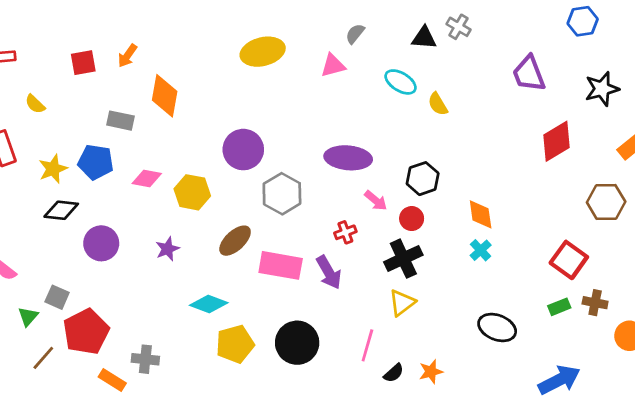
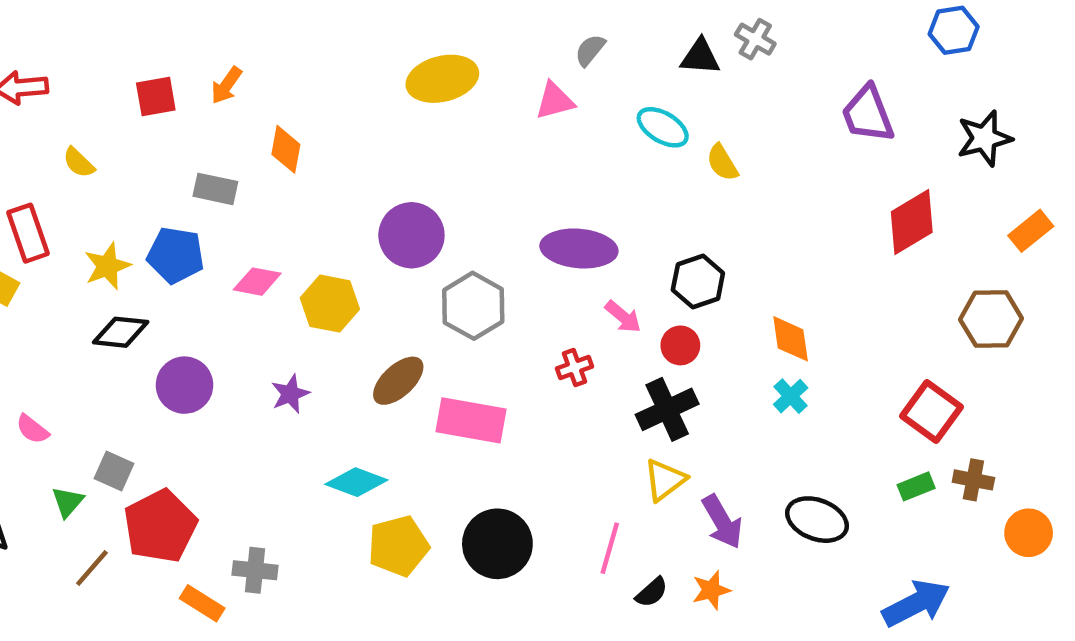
orange diamond: (165, 96) -> (286, 149), size x0.7
purple arrow: (329, 272) -> (722, 522), moved

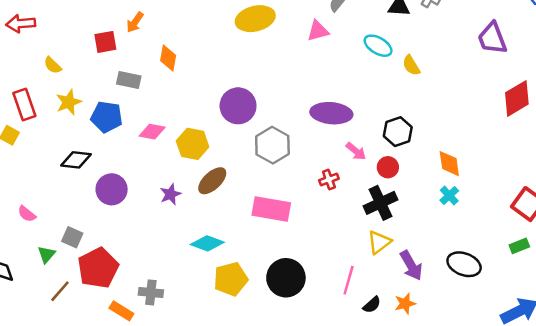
red square: (156, 96) -> (105, 42), moved
yellow star: (107, 266) -> (69, 102), moved
brown ellipse: (398, 381) -> (212, 181), moved

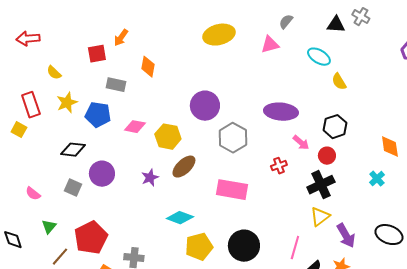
yellow semicircle: (411, 65) -> (339, 82), moved
orange diamond: (449, 164) -> (390, 147), moved
gray square: (72, 237) -> (73, 188), moved

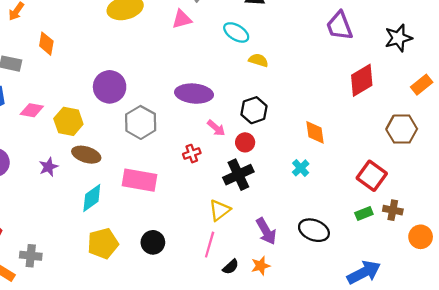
yellow semicircle: (339, 82) -> (258, 60), turned 138
brown ellipse: (184, 167) -> (86, 155), turned 60
yellow triangle: (320, 217) -> (220, 210), moved
cyan diamond: (180, 218) -> (92, 198), moved, turned -56
black circle: (244, 246) -> (153, 242), size x0.7

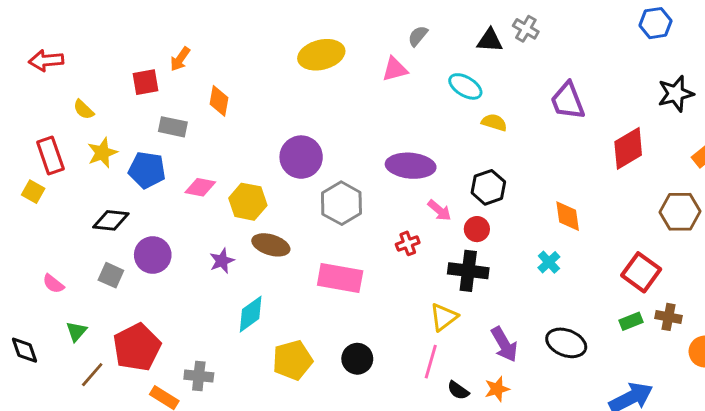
purple trapezoid: (339, 26) -> (568, 101), moved
black cross: (238, 175) -> (468, 271), turned 32
cyan diamond: (92, 198) -> (251, 314), moved
black semicircle: (231, 267) -> (458, 390), turned 77

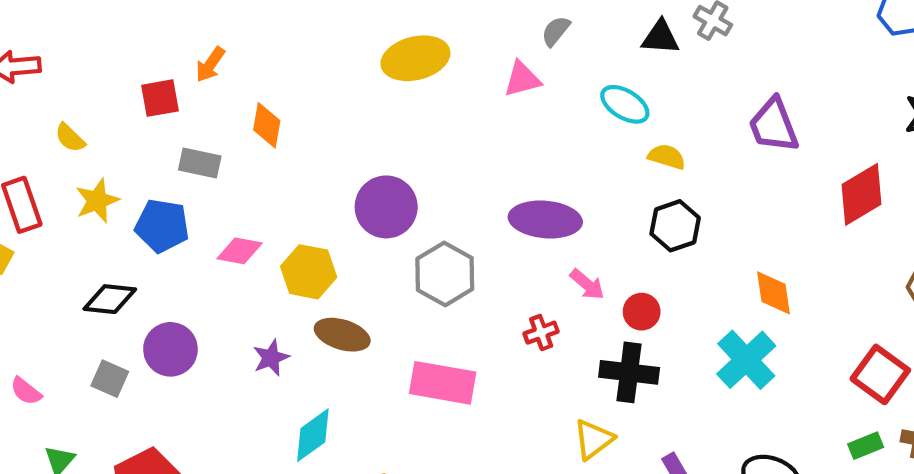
black hexagon: (488, 187) -> (675, 226), moved
cyan cross: (549, 262) -> (746, 360), size x1.8

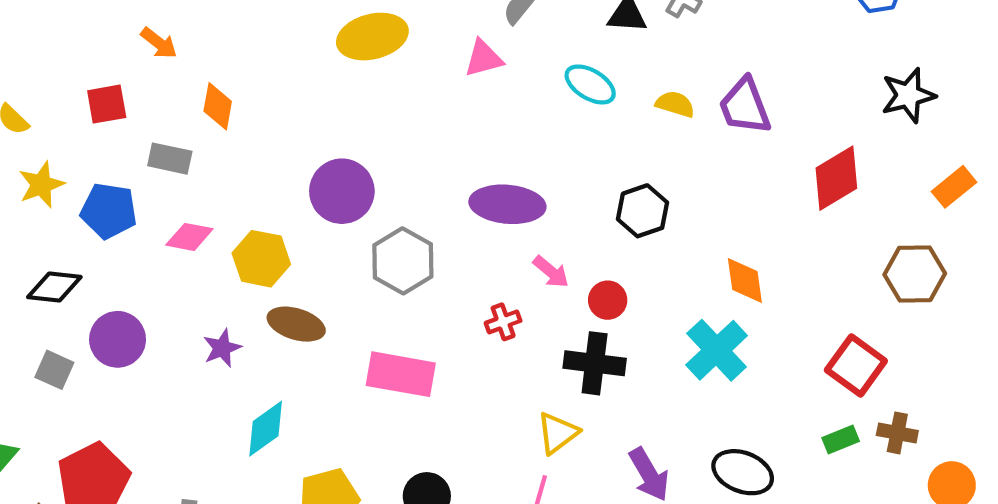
orange arrow: (210, 65) -> (159, 43), turned -87
red square: (160, 98) -> (107, 104), moved
yellow semicircle: (667, 157) -> (675, 104), moved
gray rectangle: (200, 163) -> (170, 159), moved

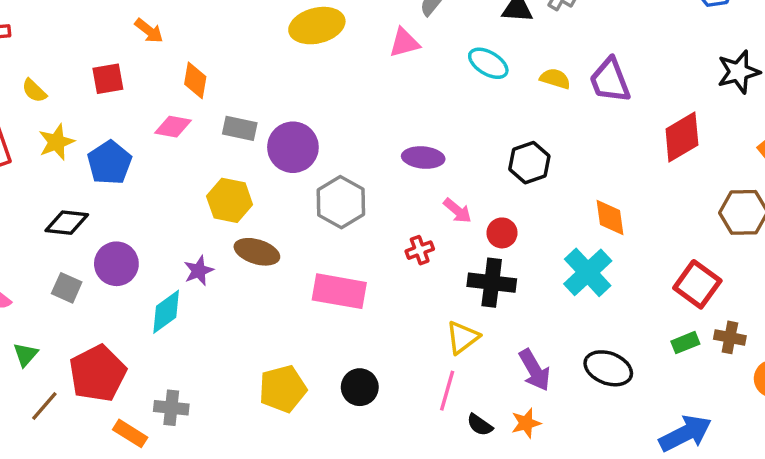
gray rectangle: (170, 159) -> (240, 128), moved
purple ellipse: (507, 204) -> (423, 158), size x0.7
blue pentagon: (109, 211) -> (110, 163), turned 30
pink diamond: (189, 237) -> (173, 127), moved
cyan diamond: (266, 429) -> (166, 312), moved

